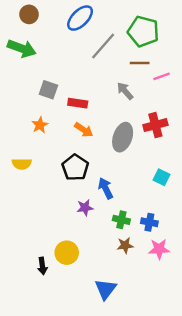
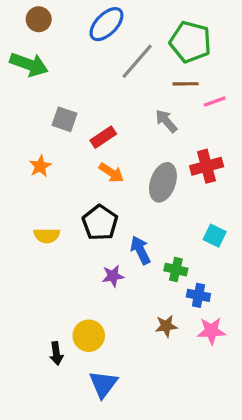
red rectangle: (78, 103) -> (103, 137), turned -42
orange star: (40, 125) -> (40, 166), moved
yellow semicircle: (22, 164) -> (47, 236), moved
green cross: (121, 220) -> (176, 270), moved
blue triangle: (106, 289) -> (103, 384), moved

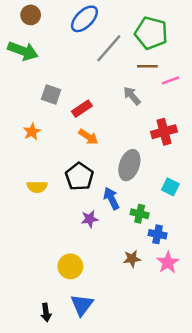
gray ellipse: (163, 182) -> (129, 165), moved
pink star: (211, 331) -> (168, 263), turned -30
black arrow: (56, 353) -> (46, 313), moved

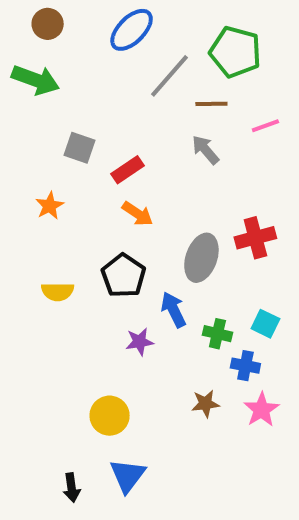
brown line: (147, 66) -> (211, 104), moved
red cross: (164, 132) -> (255, 238), moved
cyan square: (170, 187) -> (265, 324), moved

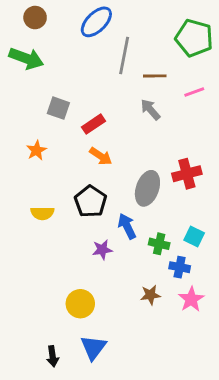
green pentagon: (235, 52) -> (194, 38), moved
gray line: (169, 76) -> (124, 55), turned -30

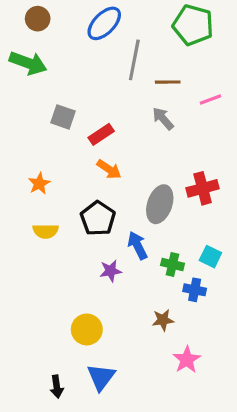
green pentagon: (194, 38) -> (193, 25), moved
orange star: (36, 150) -> (39, 184), moved
pink star: (191, 299) -> (187, 360), moved

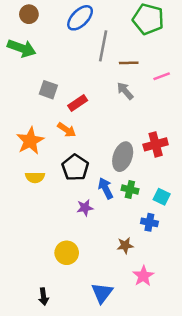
orange arrow: (109, 169) -> (67, 130), moved
orange star: (39, 184) -> (30, 141), size x1.6
green cross: (172, 264) -> (130, 189), moved
blue triangle: (101, 377) -> (102, 293), moved

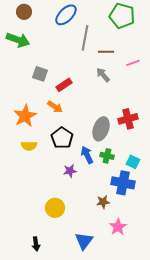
blue cross: (149, 222) -> (123, 183), size x1.6

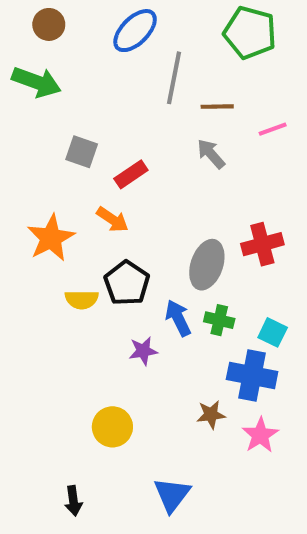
yellow semicircle: (29, 146) -> (82, 300), moved
pink star: (118, 227) -> (260, 435), moved

